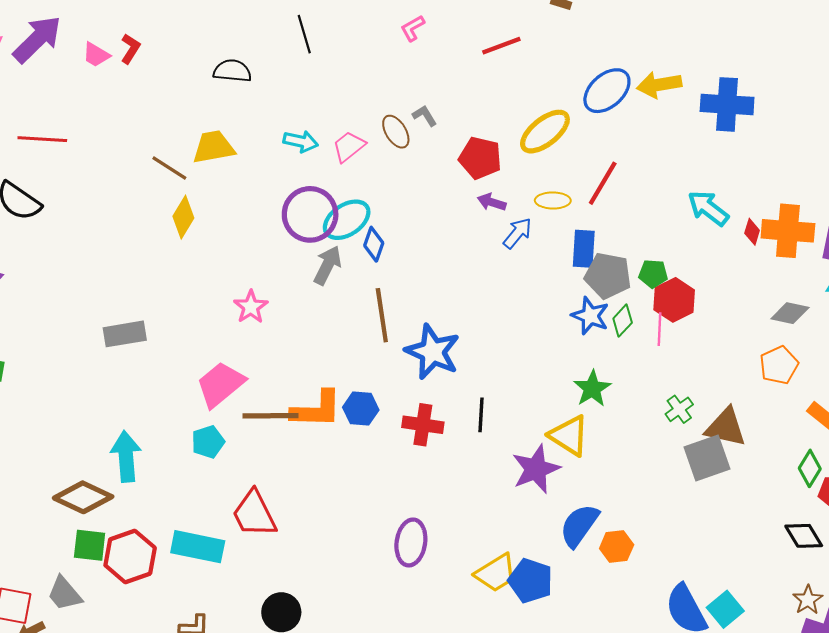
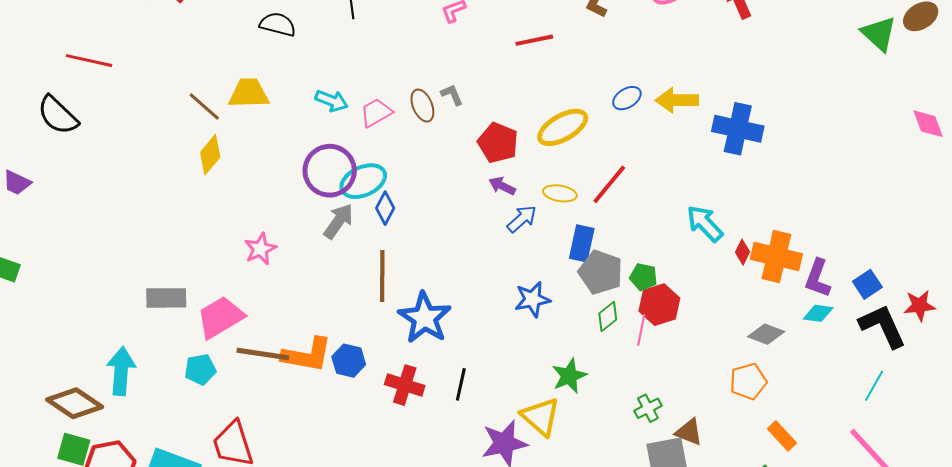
blue ellipse: (607, 91) -> (627, 98), size x0.6
blue star: (590, 316) -> (532, 299), moved, turned 30
gray rectangle: (125, 334) -> (166, 298), moved
brown triangle: (726, 427) -> (689, 432), size x0.7

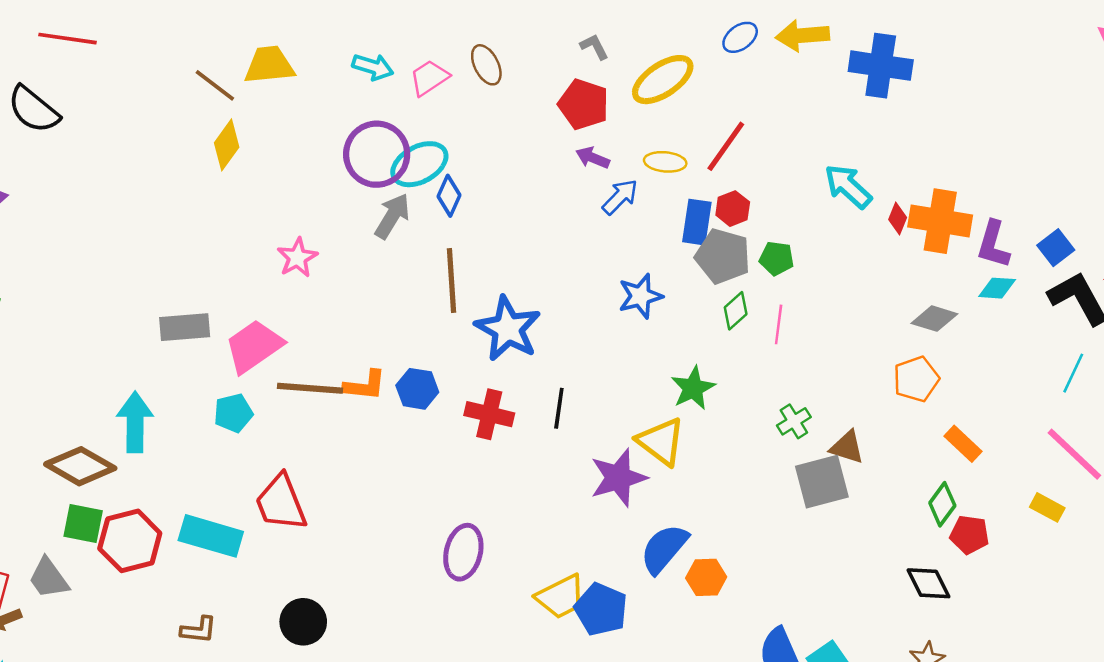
gray L-shape: (452, 95) -> (594, 47), moved
red hexagon: (659, 305) -> (733, 209), moved, size x0.7
orange L-shape: (307, 355) -> (365, 385), size x0.7

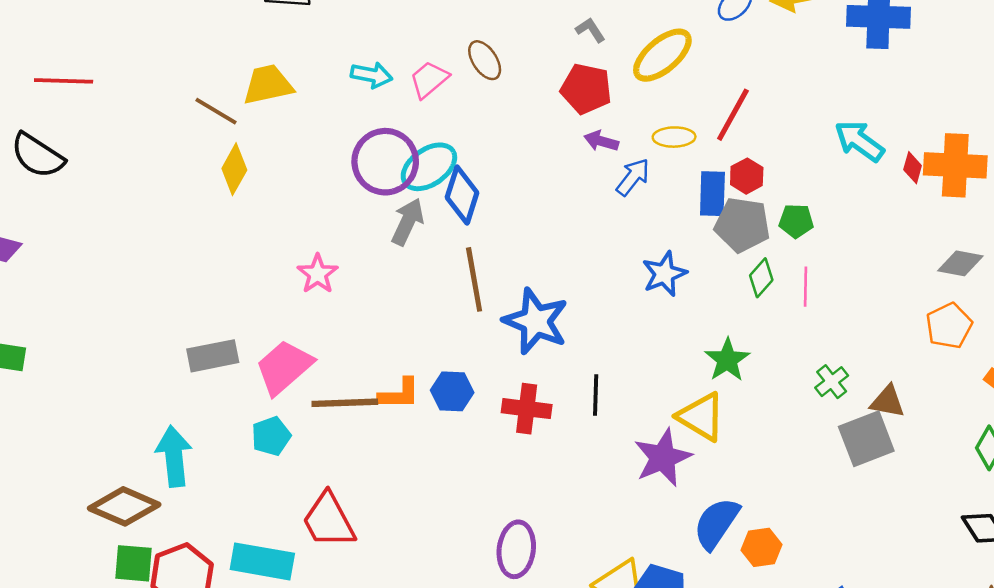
blue diamond: (449, 196) -> (462, 195), size x1.4

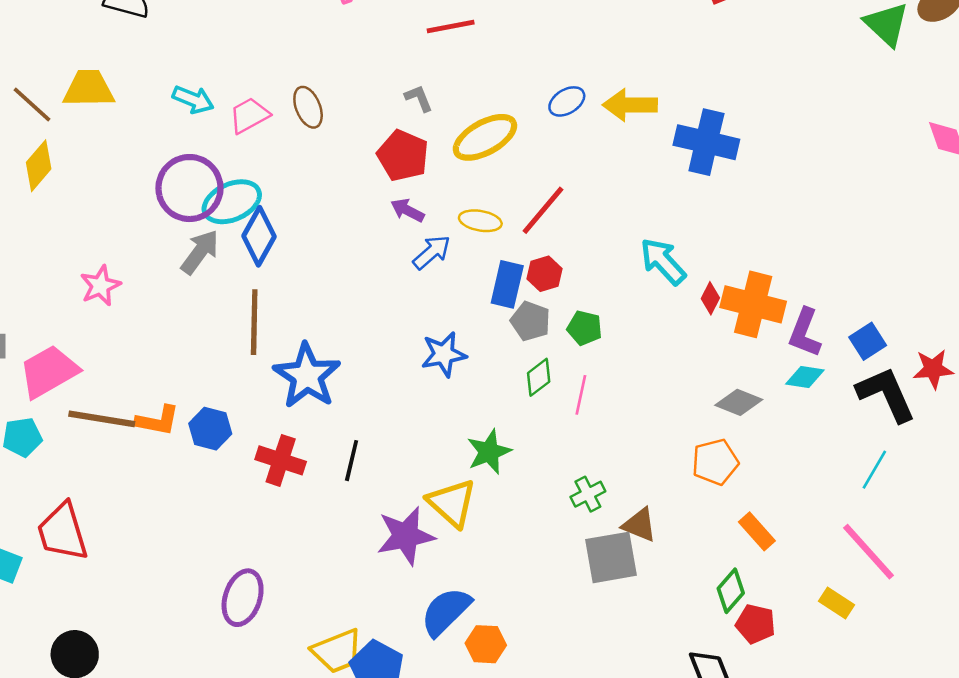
gray pentagon: (742, 225) -> (530, 321), size x0.7

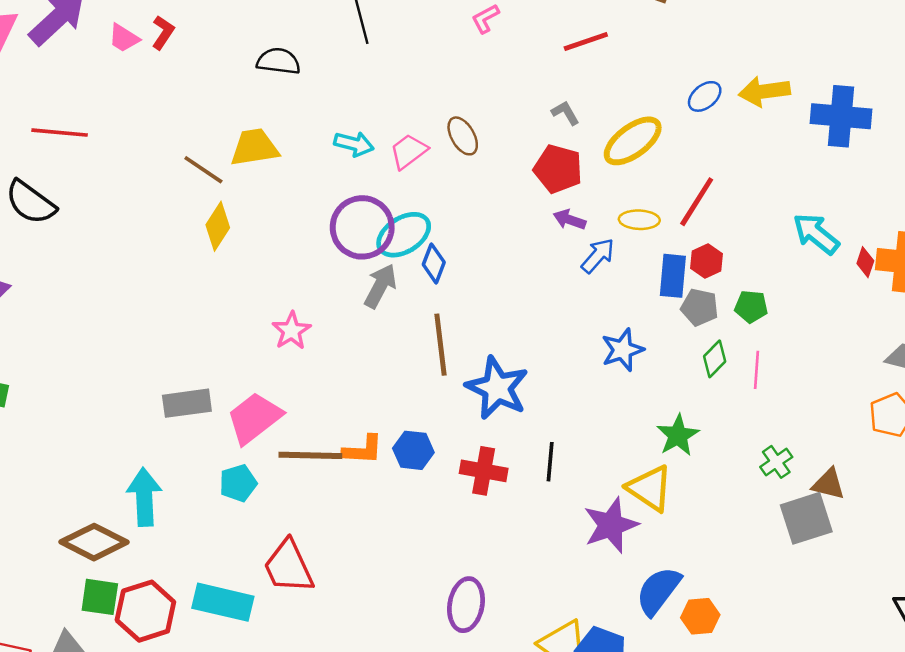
blue diamond: (259, 236) -> (434, 263), size x0.7

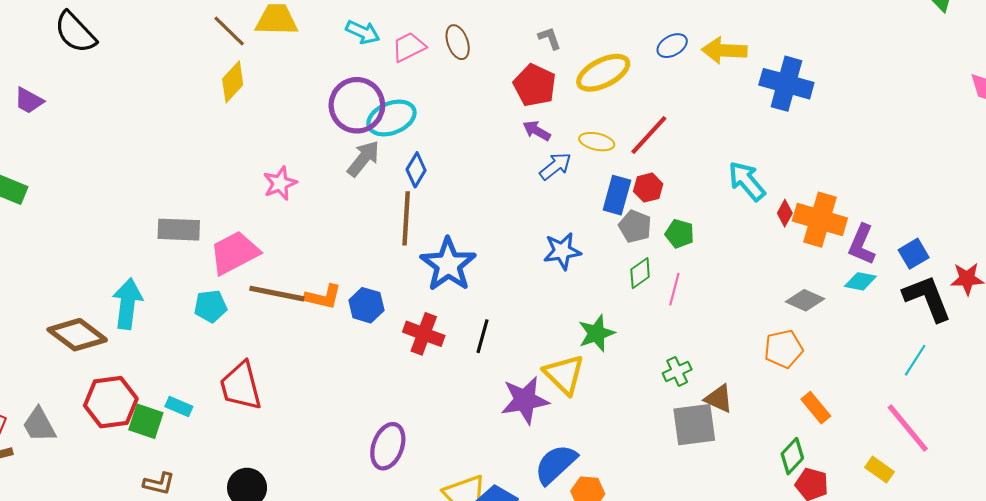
blue diamond: (434, 263) -> (416, 170), moved
green square: (100, 597) -> (146, 421), moved
cyan rectangle: (223, 602) -> (179, 406), size x0.5

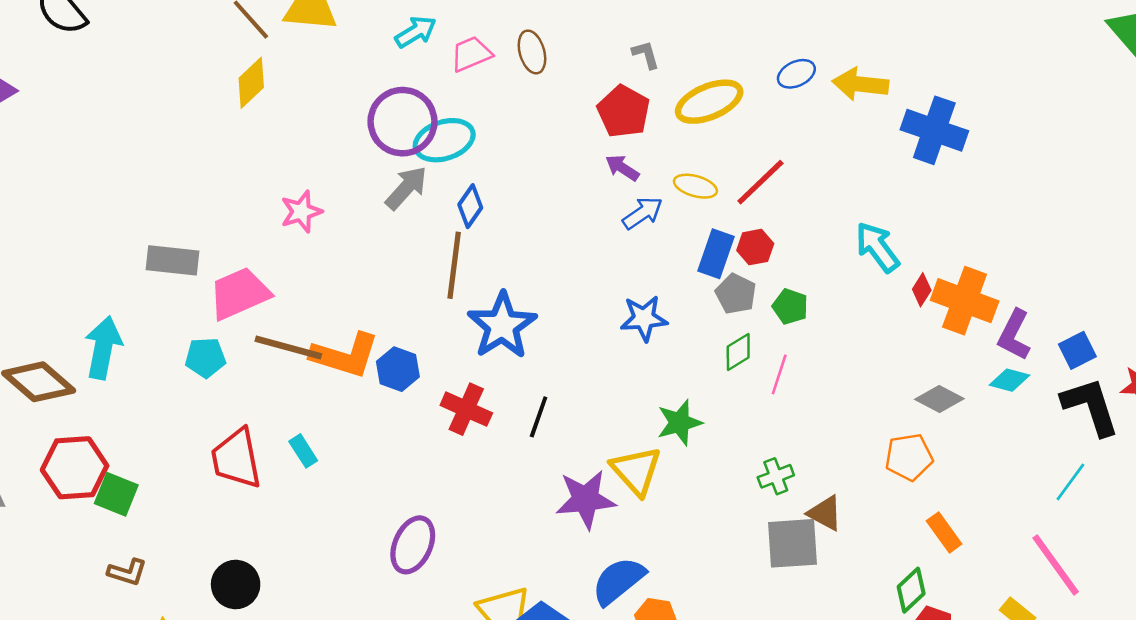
cyan arrow: (363, 32) -> (416, 32), turned -60
orange L-shape: (323, 297) -> (345, 355), size x1.5
cyan rectangle: (179, 406) -> (303, 451), moved, turned 30

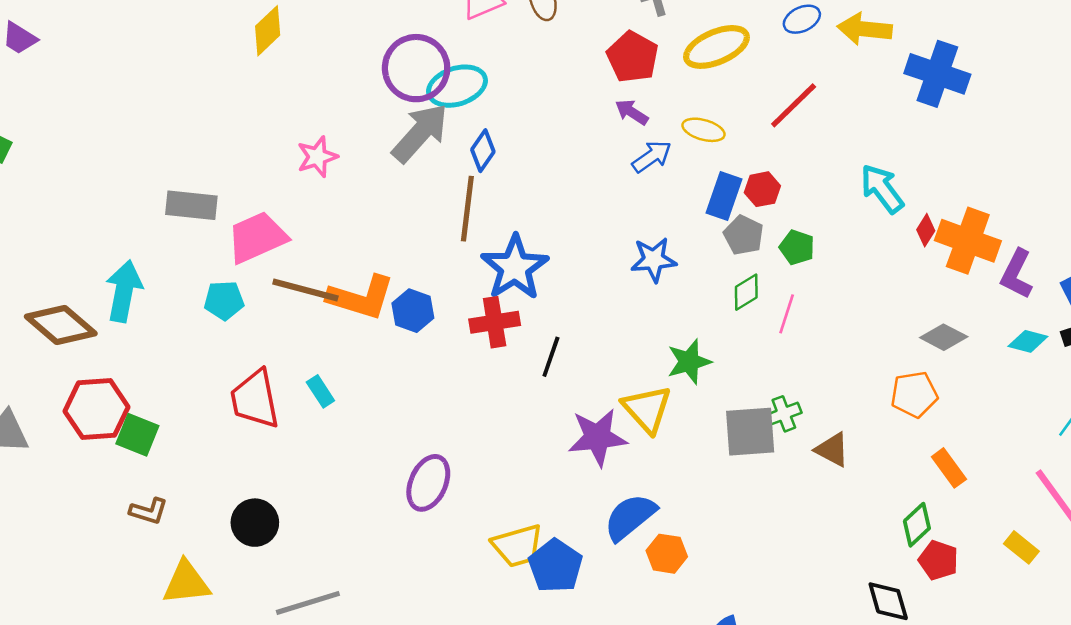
red line: (760, 182) -> (794, 105), moved
gray arrow: (406, 188) -> (420, 133), size x1.4
cyan diamond: (1009, 380) -> (1028, 341), moved
red cross: (466, 409) -> (495, 322), moved, turned -33
gray square: (793, 543) -> (750, 432), moved

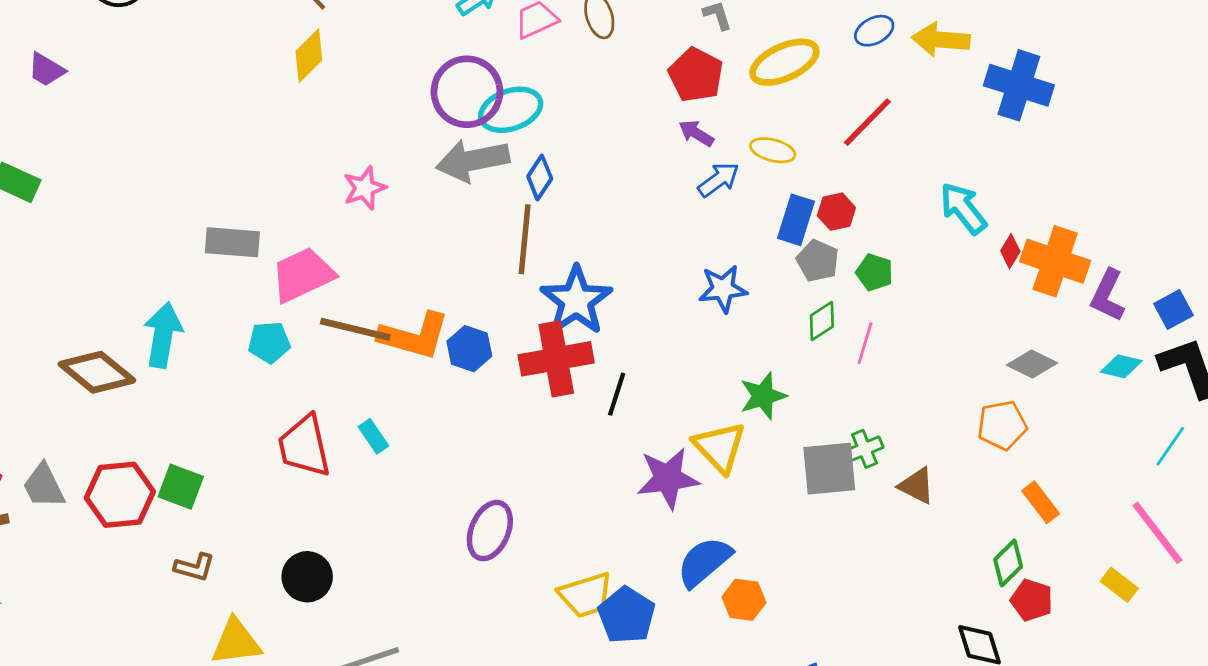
gray arrow: (420, 133) -> (473, 160), turned -142
red cross: (495, 322) -> (556, 359), size x1.4
red hexagon: (96, 409) -> (120, 495), moved

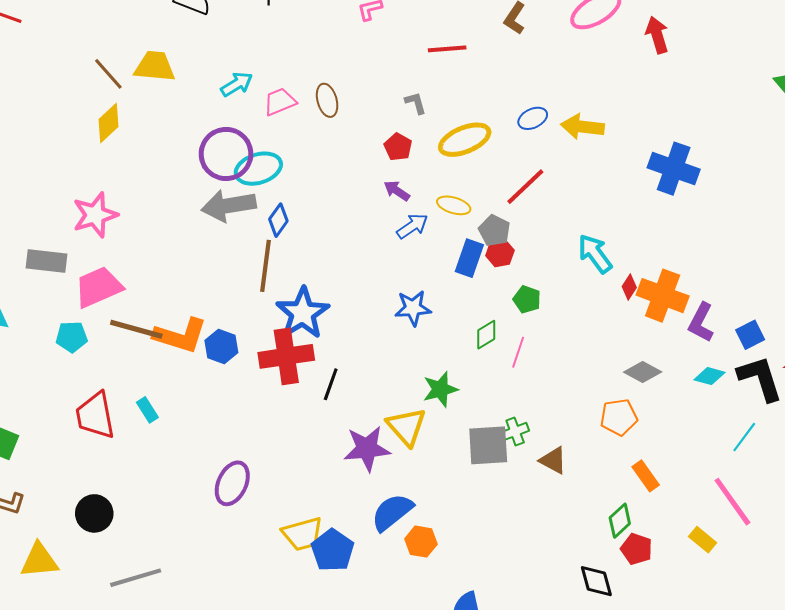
red pentagon: (696, 75) -> (398, 147), size x0.7
blue cross: (1019, 85) -> (674, 169), moved
pink star: (364, 188) -> (95, 215), moved, size x1.4
gray pentagon: (818, 261) -> (494, 231), moved

